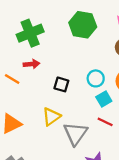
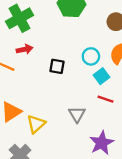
yellow triangle: (51, 117) -> (36, 124), moved
gray triangle: (75, 134) -> (77, 114), size x0.7

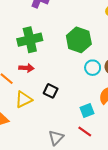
cyan circle: (91, 56) -> (93, 68), moved
yellow triangle: (36, 124) -> (24, 100), moved

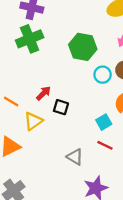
green cross: (30, 40) -> (30, 39), moved
red arrow: (26, 68) -> (44, 93), moved, turned -40
gray triangle: (56, 138) -> (75, 157), turned -35

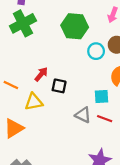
yellow triangle: (33, 121) -> (34, 102), turned 30
cyan square: (104, 122) -> (101, 96), turned 32
gray triangle: (75, 157) -> (83, 115), moved

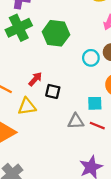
green hexagon: (75, 26) -> (56, 33), moved
gray triangle: (83, 115) -> (76, 121), turned -30

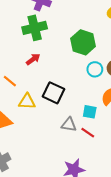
green hexagon: (56, 33) -> (83, 42), moved
red arrow: (35, 79) -> (33, 59), moved
black square: (53, 91) -> (54, 93), size x1.5

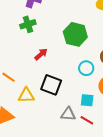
green cross: (35, 28) -> (28, 24), size x0.7
red arrow: (33, 59) -> (41, 54), moved
cyan circle: (95, 69) -> (86, 68), moved

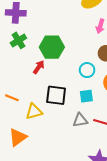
green hexagon: (75, 34) -> (52, 47), moved
cyan square: (87, 100) -> (86, 96), moved

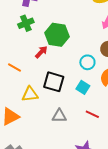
cyan square: (86, 96) -> (83, 87), turned 32
orange line: (12, 98) -> (15, 67), moved
gray triangle: (80, 120) -> (59, 116), moved

